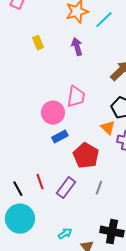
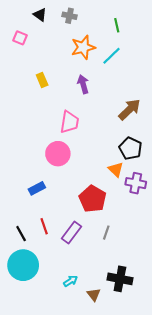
pink trapezoid: (76, 97) -> (69, 122), moved
blue rectangle: (60, 137) -> (37, 188), moved

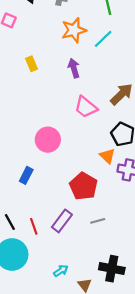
pink trapezoid: (69, 122) -> (86, 107), moved, turned 120
blue rectangle: (37, 188) -> (26, 175), turned -35
red line: (44, 226) -> (34, 226), moved
gray line: (106, 233) -> (98, 221), turned 56

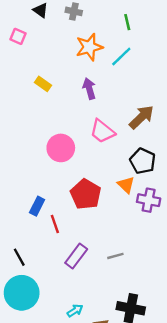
yellow rectangle: (32, 64) -> (43, 84), turned -32
pink circle: (48, 140) -> (61, 148), moved
red pentagon: (84, 186) -> (86, 194), moved
red line: (34, 226) -> (55, 224), moved

